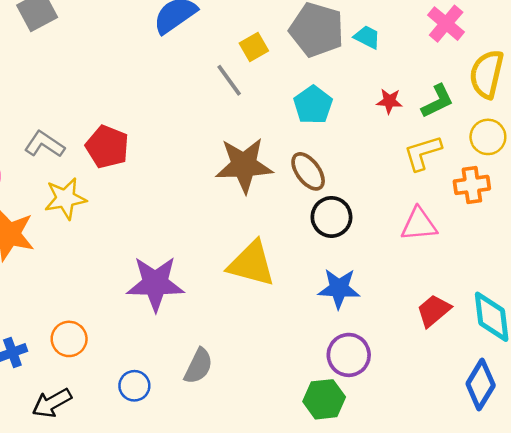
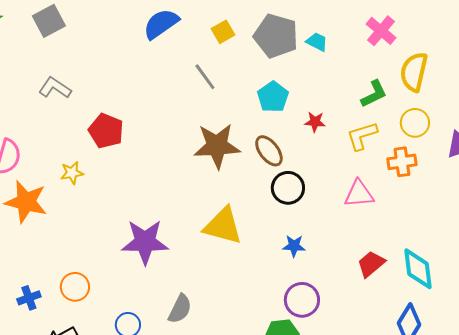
yellow square: (254, 47) -> (223, 32), moved
red star: (389, 101) -> (315, 122), moved
gray L-shape: (44, 144) -> (55, 88), moved
yellow star: (65, 199) -> (72, 173), size x0.7
blue star: (339, 288) -> (294, 246), size x0.7

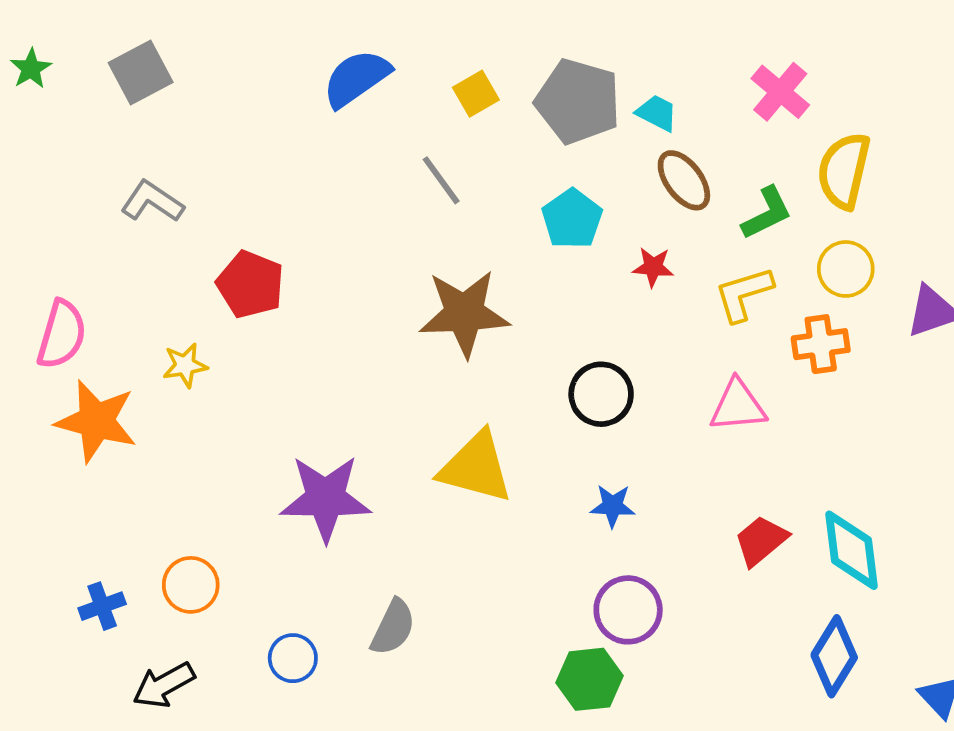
brown ellipse: (269, 151) -> (684, 180), moved

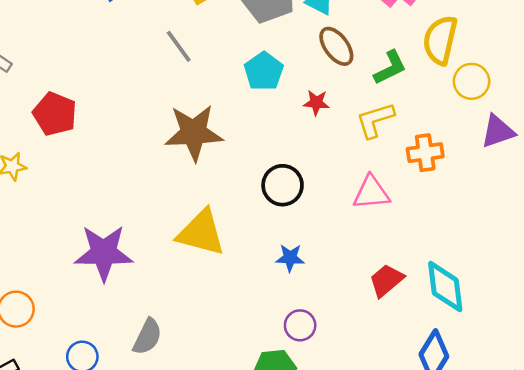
yellow circle: (846, 269) -> (472, 81), moved
purple circle: (628, 610) -> (300, 325), size x0.7

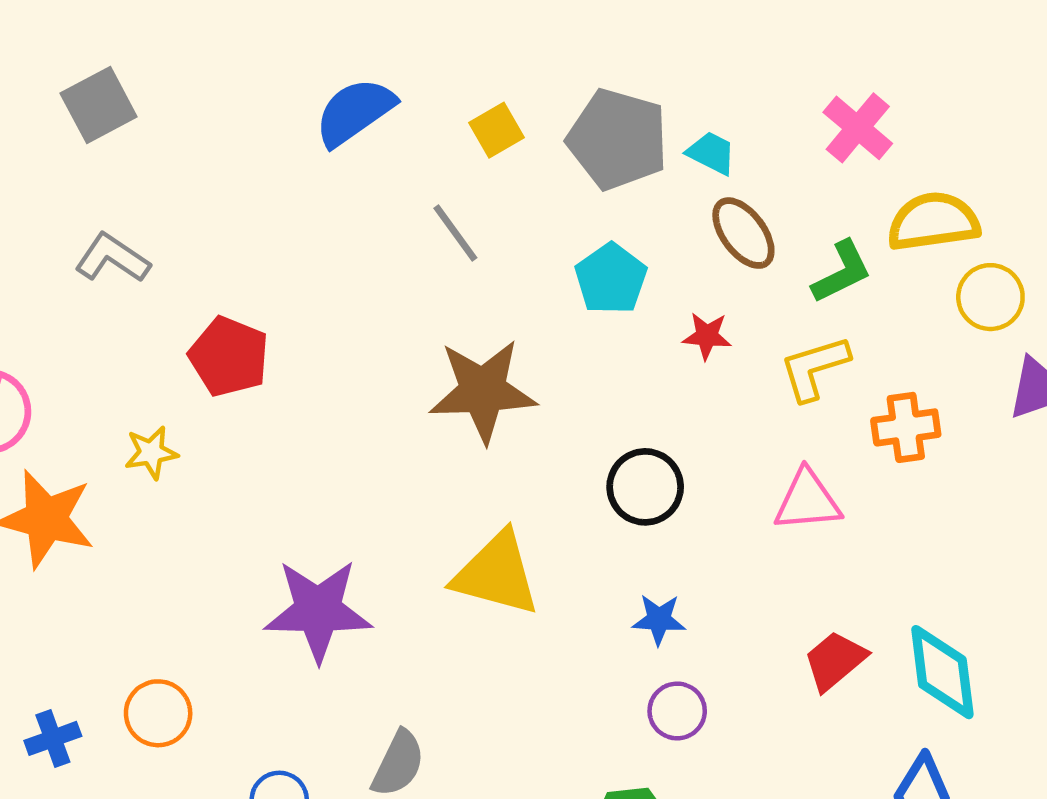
yellow semicircle: (440, 40) -> (933, 222), turned 69
purple circle: (300, 325) -> (677, 711), moved

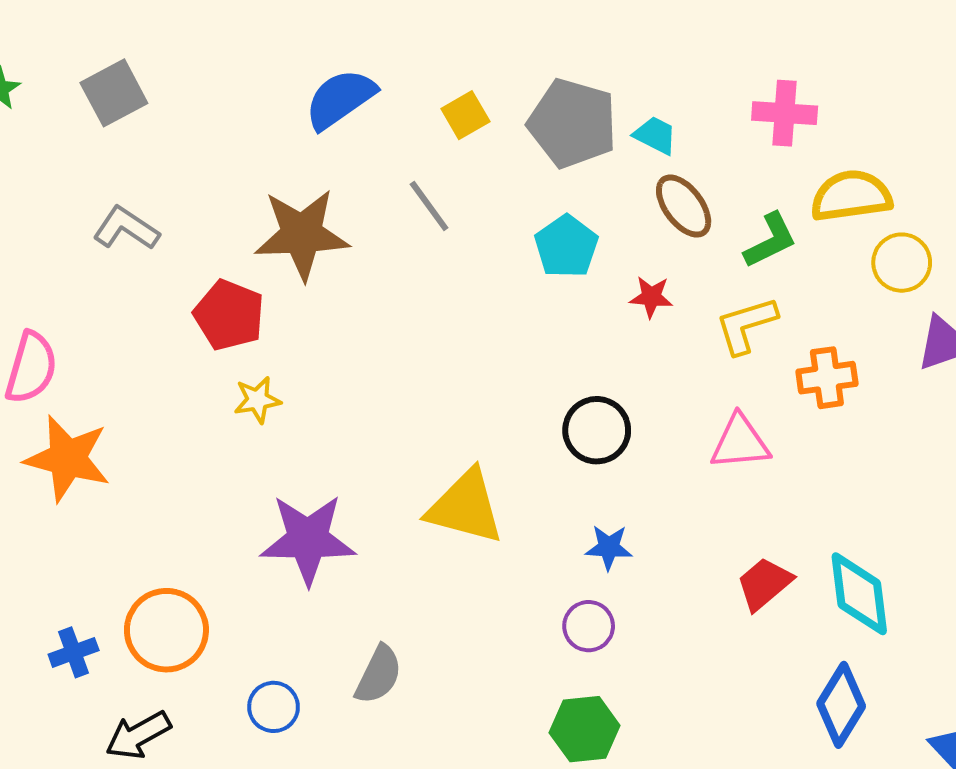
pink cross: (858, 128) -> (785, 113), turned -36
brown star: (483, 391) -> (302, 234), moved
yellow star: (151, 453) -> (257, 400), moved
purple circle: (677, 711) -> (589, 626), moved
orange circle: (158, 713) -> (166, 630), size x1.4

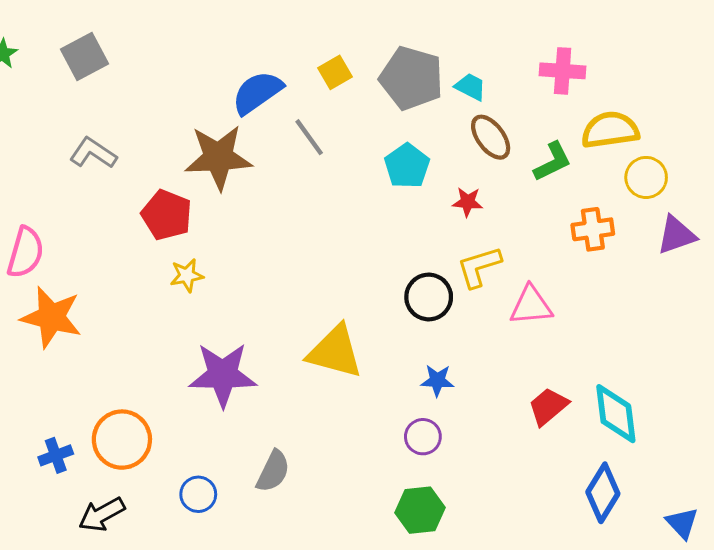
blue semicircle: (340, 99) -> (257, 93), moved
yellow L-shape: (746, 325) -> (479, 267), moved
orange cross: (827, 378) -> (593, 229), moved

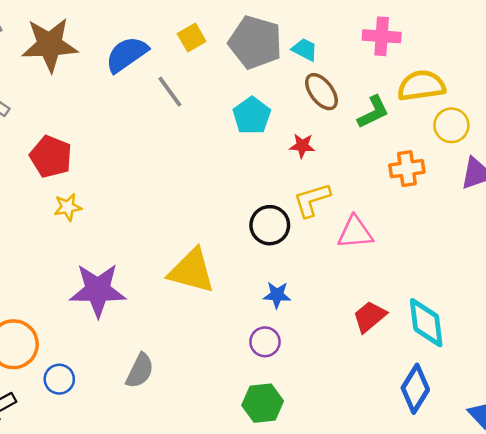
brown star: (218, 157) -> (50, 45), moved
blue circle: (198, 494) -> (59, 379), moved

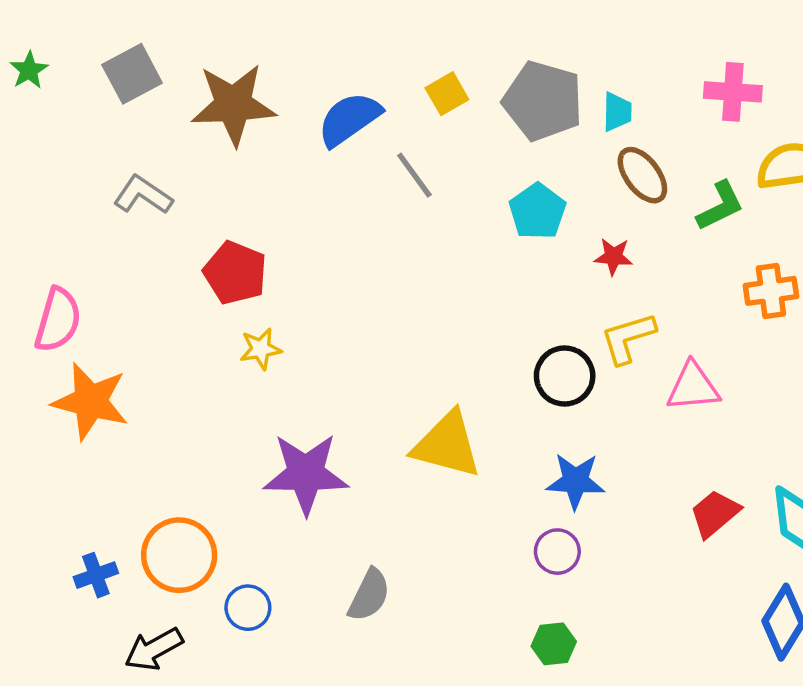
cyan trapezoid: (305, 50) -> (617, 112), turned 64
blue star: (277, 295) -> (575, 481), size x1.4
green hexagon: (263, 403) -> (554, 644), size x0.7

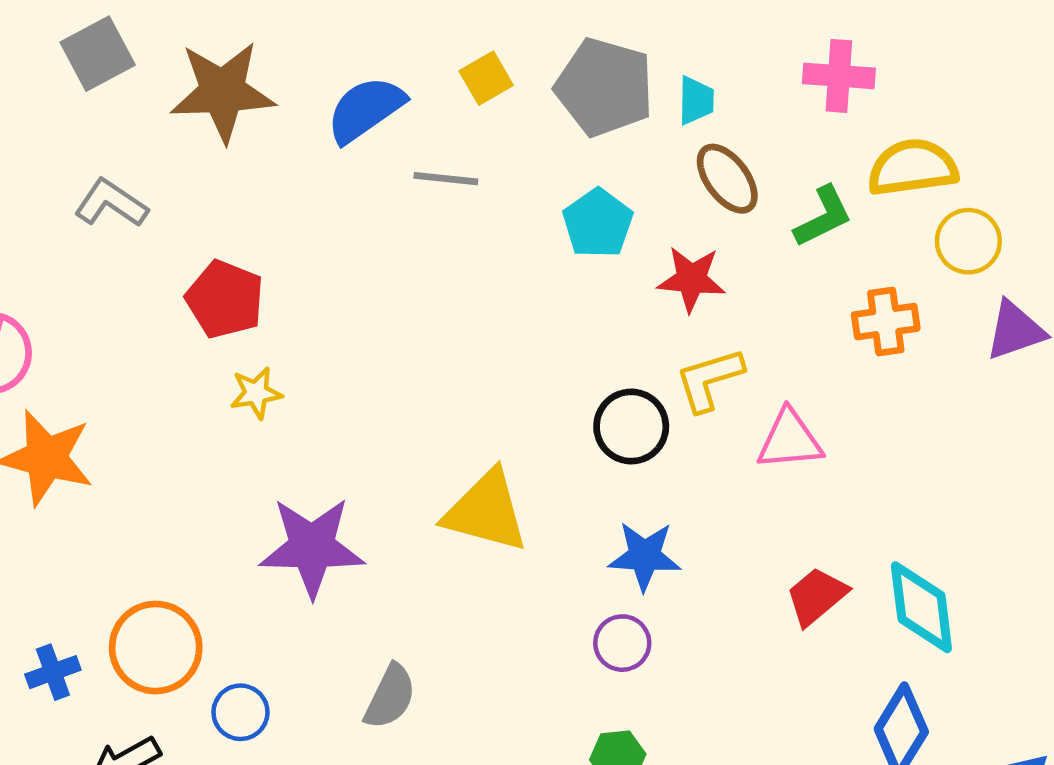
gray line: (414, 175) -> (446, 179), turned -48
red star: (613, 257) -> (691, 279), size x1.4

